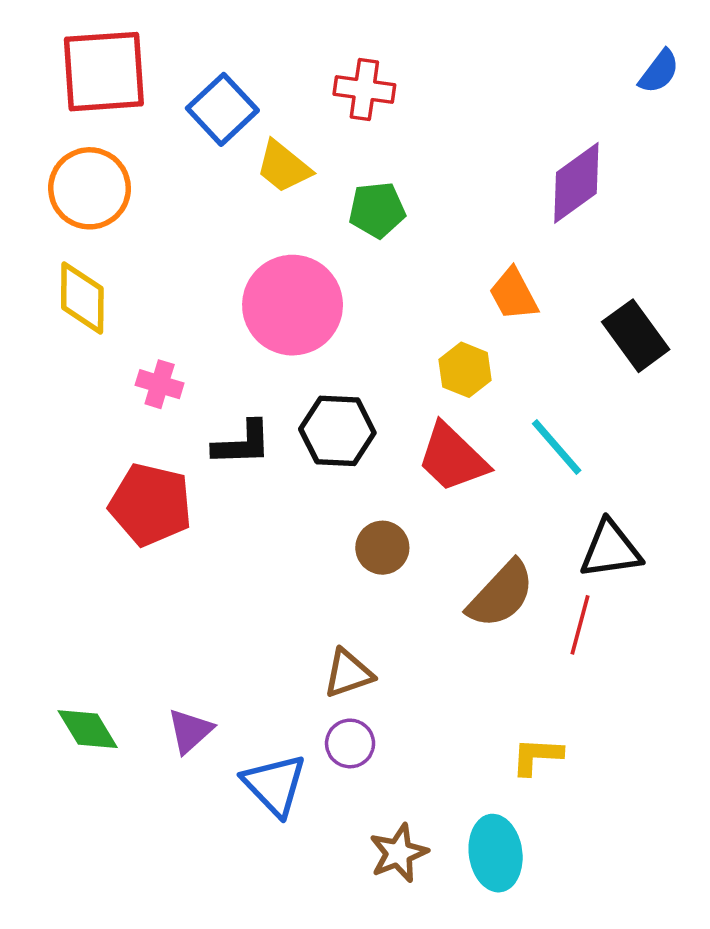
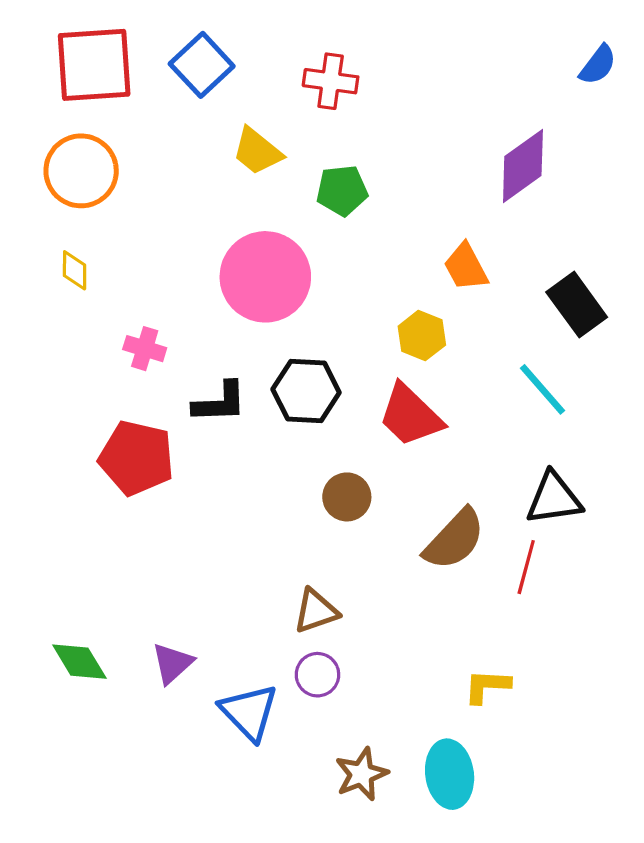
blue square: (222, 109) -> (202, 65), moved
yellow diamond: (82, 298) -> (75, 270), size x0.6
cyan line: (557, 447) -> (542, 389), moved

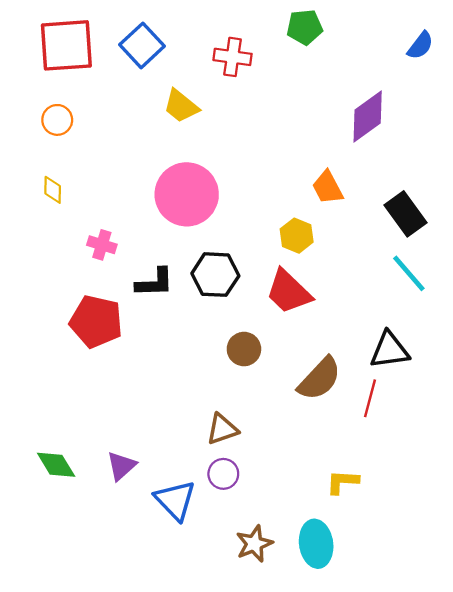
orange circle: (81, 171) -> (57, 120), size x0.6
green pentagon: (342, 190) -> (305, 27), moved
cyan line: (542, 389) -> (409, 273), moved

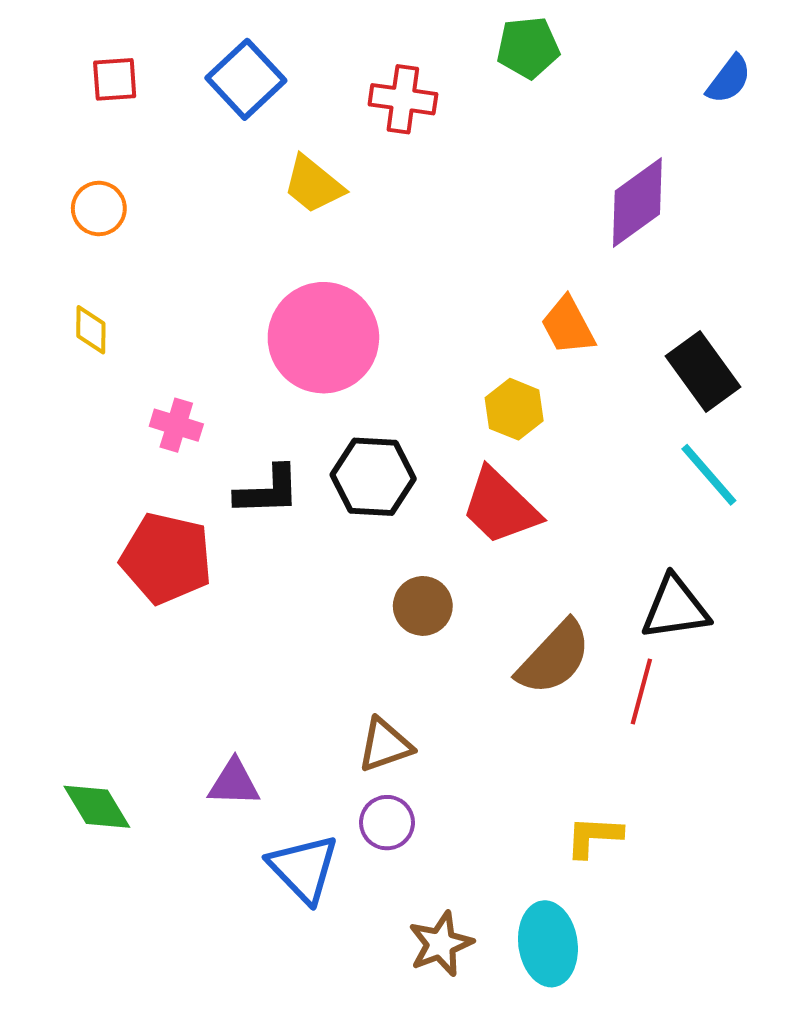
red square: (66, 45) -> (115, 79), size x0.5
purple triangle: (121, 466) -> (234, 783), moved, turned 44

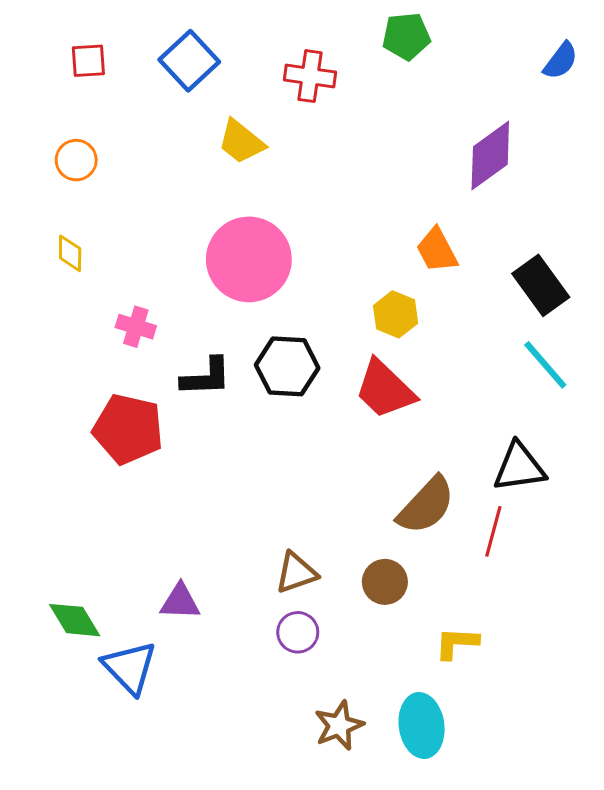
brown circle: (423, 606) -> (385, 582), moved
blue triangle: (304, 868) -> (130, 667), moved

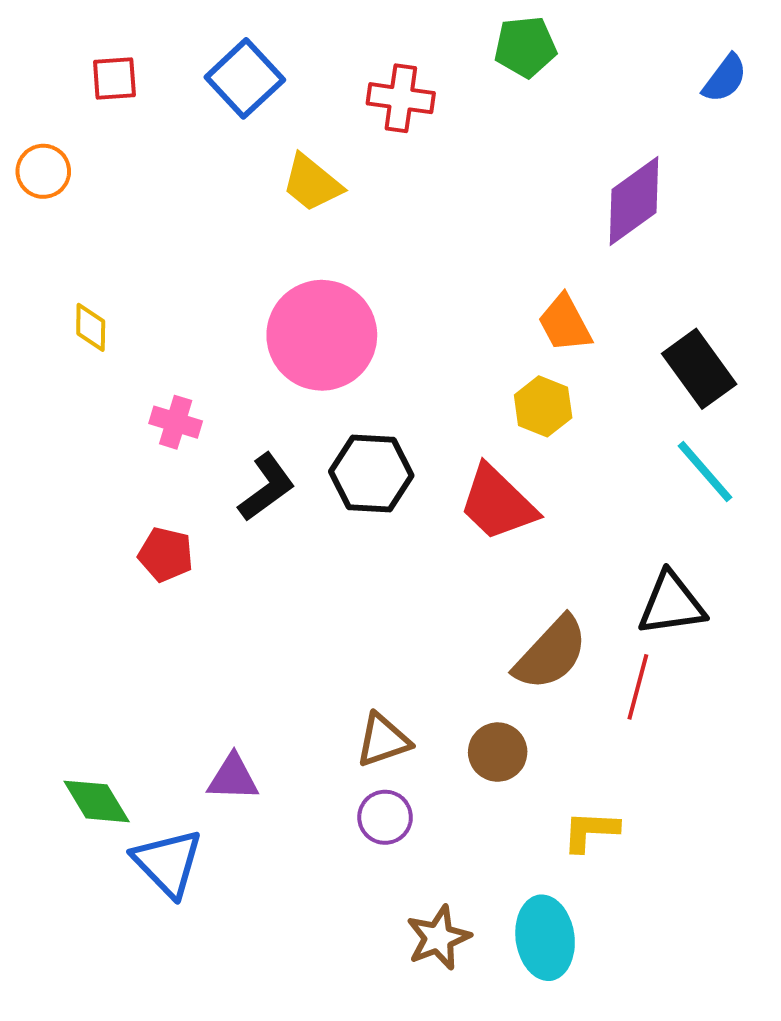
orange circle: (76, 160) -> (43, 171), moved
yellow hexagon: (396, 314) -> (543, 406), moved
black L-shape: (206, 377) -> (267, 487), turned -34
red pentagon: (128, 429) -> (166, 555), size x0.6

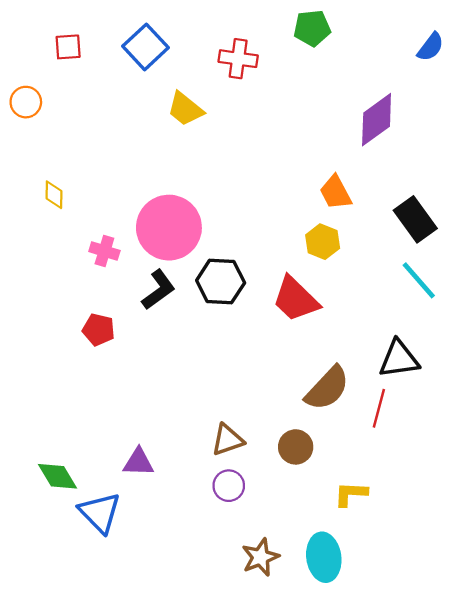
pink circle: (322, 335) -> (169, 228), moved

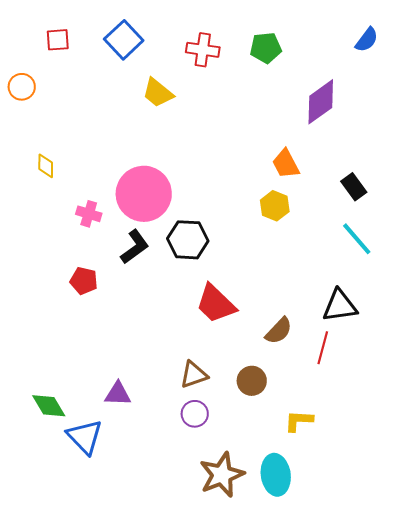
green pentagon: (312, 28) -> (266, 48), moved
black rectangle: (415, 219) -> (354, 187), size x0.7
red trapezoid: (296, 299) -> (216, 304), moved
brown semicircle: (327, 388) -> (279, 331), size x0.7
brown star: (260, 557) -> (222, 475), size x1.4

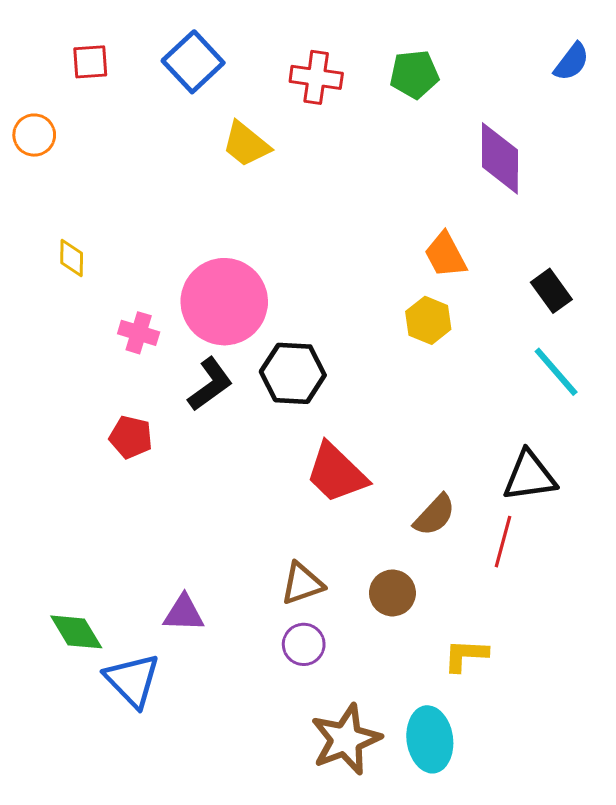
purple diamond: (321, 102) -> (500, 158), turned -54

